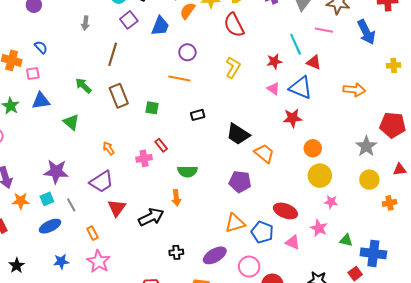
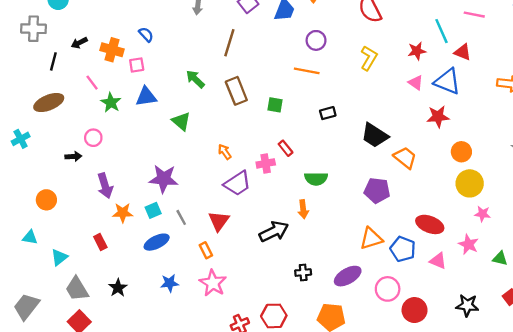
purple trapezoid: (102, 182) -> (237, 183), moved
red triangle: (117, 208) -> (219, 221), moved

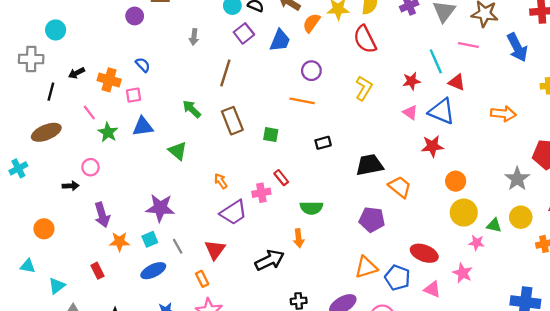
black trapezoid: (375, 135) -> (370, 165), turned 136
green triangle: (500, 258) -> (494, 225), moved

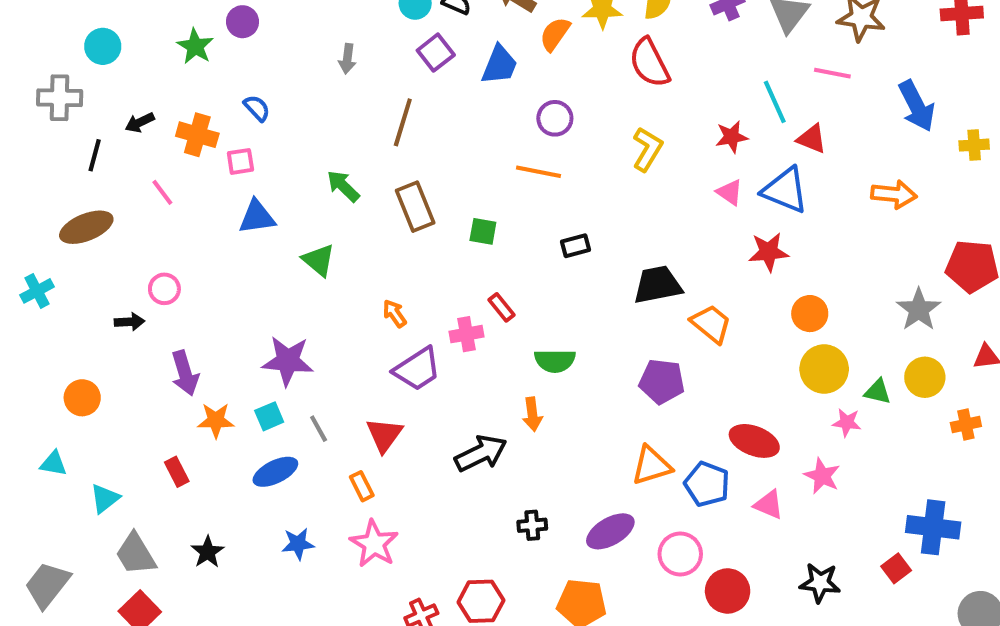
blue arrow: (517, 47) -> (917, 106), moved
green star: (108, 132) -> (195, 46), moved

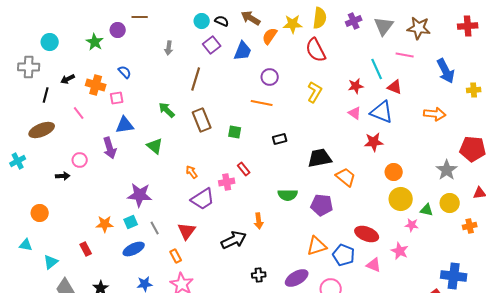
green semicircle: (555, 361) -> (288, 195), moved
purple arrow: (185, 373) -> (110, 148), moved

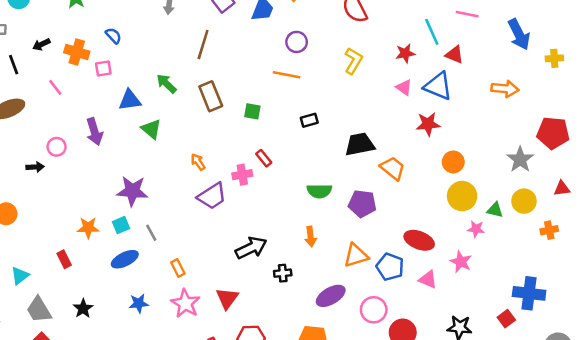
black line: (46, 95) -> (14, 65), turned -35
blue triangle: (125, 125) -> (130, 100), moved
orange arrow: (259, 221) -> (310, 236), moved
red triangle: (187, 231) -> (227, 298), moved
black cross: (259, 275) -> (283, 273), moved

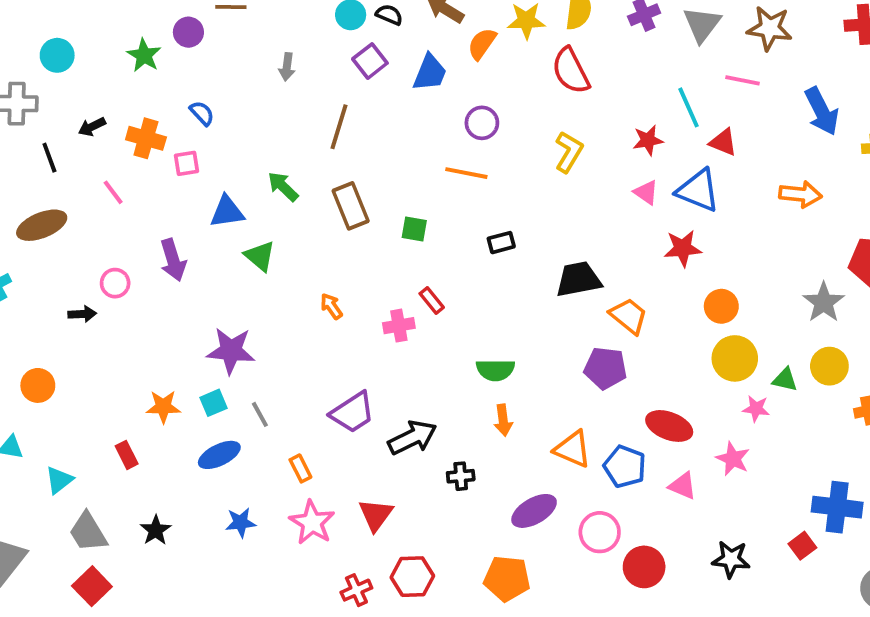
green semicircle: (319, 191) -> (495, 370), moved
purple trapezoid: (212, 196) -> (353, 412), moved
purple pentagon: (362, 204) -> (605, 368), moved
orange triangle: (356, 255) -> (573, 449), turned 40

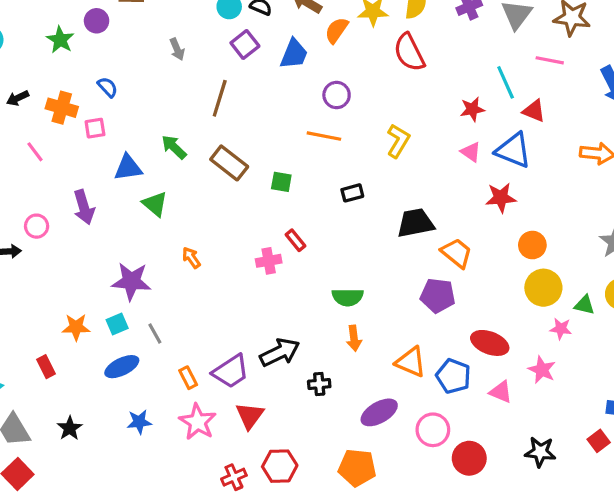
gray arrow: (287, 67) -> (177, 49), turned -30
yellow L-shape: (569, 152) -> (398, 141), moved
brown rectangle: (351, 206) -> (229, 163), turned -30
orange arrow: (331, 306) -> (191, 258), moved
purple trapezoid: (353, 412) -> (231, 371), moved

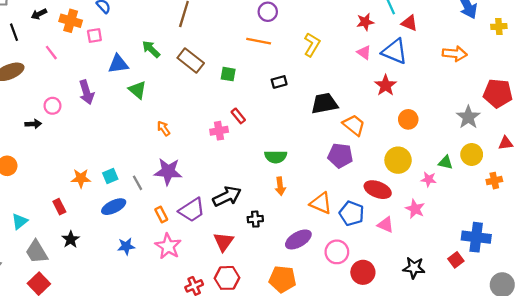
red star: (501, 198) -> (386, 85), turned -30
purple star: (131, 281) -> (168, 171), moved
yellow circle: (543, 288) -> (398, 160), moved
red triangle: (250, 416) -> (224, 242), moved
black star: (70, 428) -> (71, 239), moved

